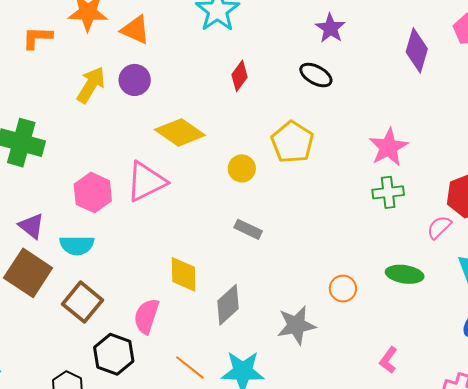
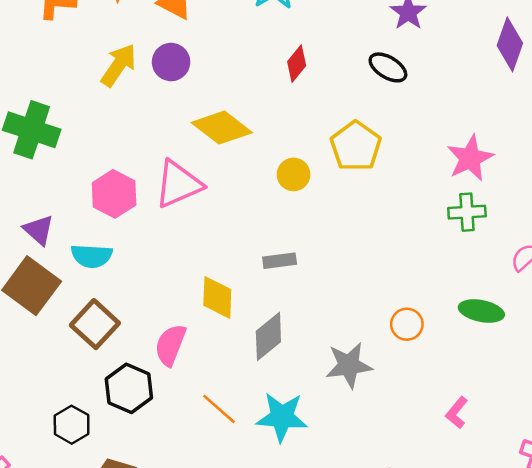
gray rectangle: (248, 229) -> (280, 261), moved, turned -36

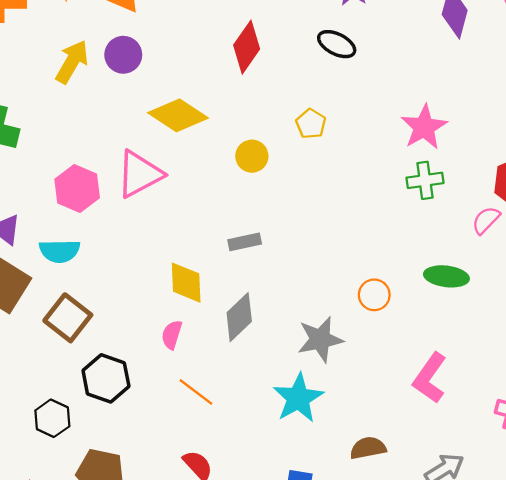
red diamond: (297, 64) -> (247, 47), size x1.4
yellow pentagon: (356, 146) -> (311, 124), size x0.6
pink semicircle: (170, 345) -> (172, 335), moved, size x0.7
pink L-shape: (457, 413) -> (430, 378), size x1.6
cyan star: (282, 417) -> (298, 398), moved, turned -30

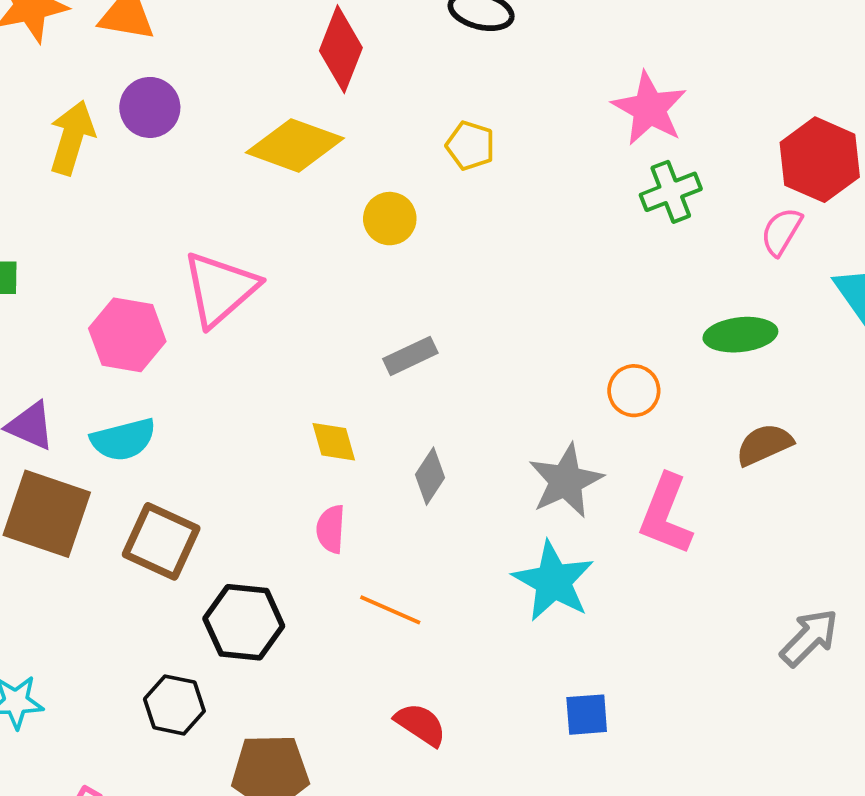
yellow diamond: (178, 115) -> (295, 145), moved
yellow diamond: (186, 283) -> (334, 442), size x0.7
gray diamond: (239, 317) -> (430, 476), size x0.7
pink L-shape: (430, 378) -> (666, 515), moved
brown semicircle: (368, 448) -> (764, 445), moved

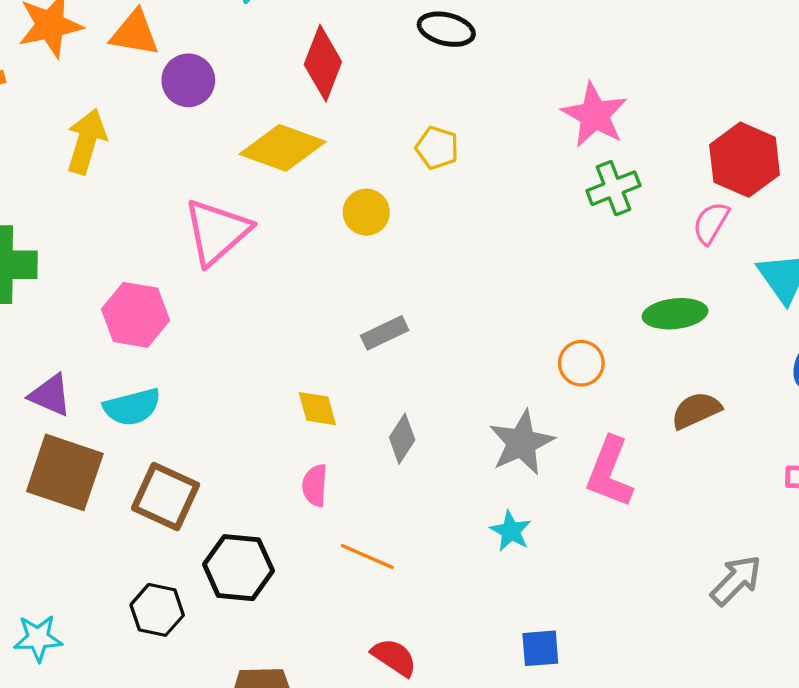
purple circle: (150, 107) -> (188, 80), moved
pink triangle: (220, 289) -> (217, 232), moved
cyan star: (553, 581) -> (511, 531), size x0.6
black hexagon: (174, 705) -> (157, 610), moved

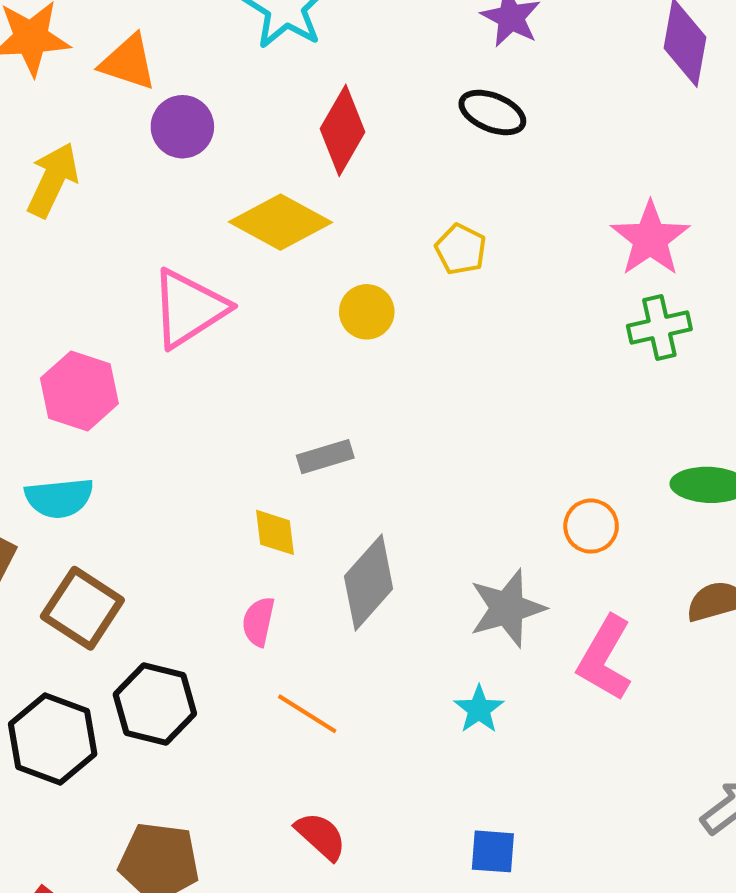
gray rectangle: (385, 333) -> (325, 457), moved
gray diamond: (402, 439) -> (369, 582), size x1.6
black hexagon: (157, 610) -> (53, 739), size x1.4

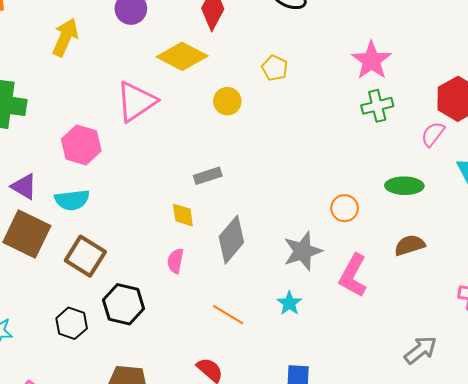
orange line: (307, 714) -> (228, 315), moved
black hexagon: (53, 739) -> (72, 323), size x0.7

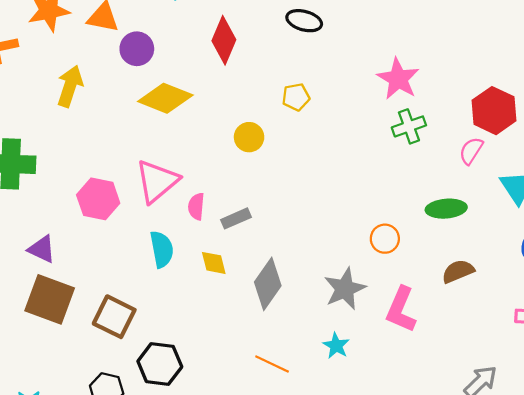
yellow diamond: (182, 56) -> (165, 98), moved
yellow pentagon: (275, 68) -> (296, 97), turned -30
pink triangle: (136, 101) -> (157, 181), moved
cyan semicircle: (72, 200) -> (162, 249), moved, turned -88
pink semicircle: (176, 261) -> (196, 206), moved

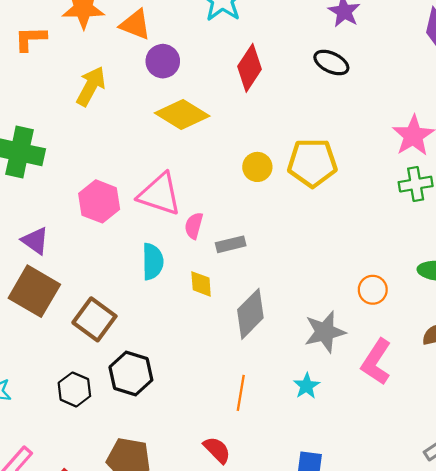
yellow pentagon: (296, 97) -> (312, 163), moved, size x1.8
pink triangle: (157, 181) -> (160, 194), turned 48
orange line: (272, 364) -> (241, 393), turned 64

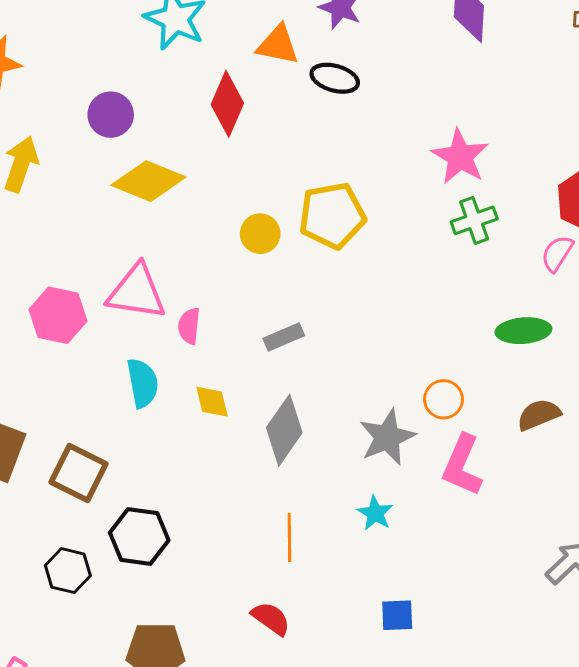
orange triangle: (135, 25) -> (278, 45), moved
gray rectangle: (231, 244) -> (284, 337), moved
orange circle: (373, 290) -> (443, 399), moved

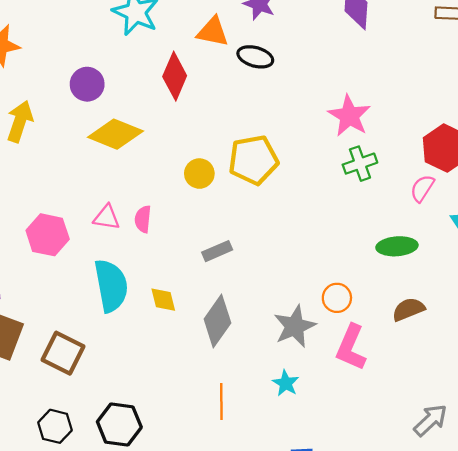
pink triangle: (137, 292) -> (107, 217), size x0.6
pink semicircle: (189, 326) -> (143, 219), moved
cyan semicircle: (143, 383) -> (111, 286), size x1.4
black hexagon: (139, 536) -> (119, 425), moved

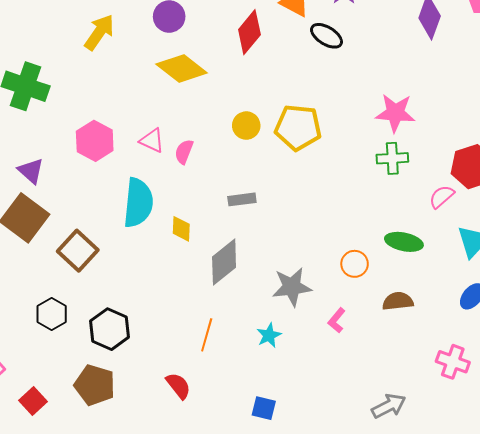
pink star: (349, 116) -> (395, 113), turned 30
orange circle: (337, 298) -> (355, 264), moved
pink L-shape: (351, 347) -> (337, 320), size x0.6

